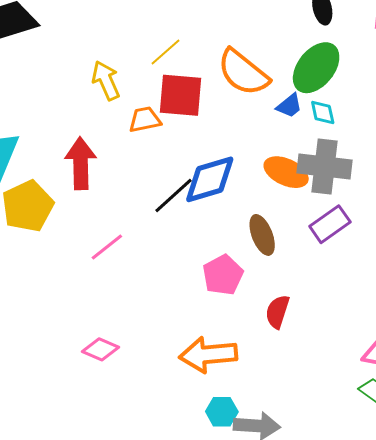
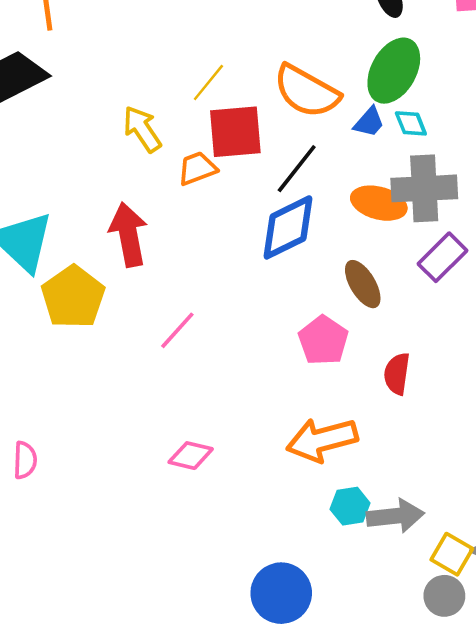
black line: (174, 195) -> (297, 169), moved

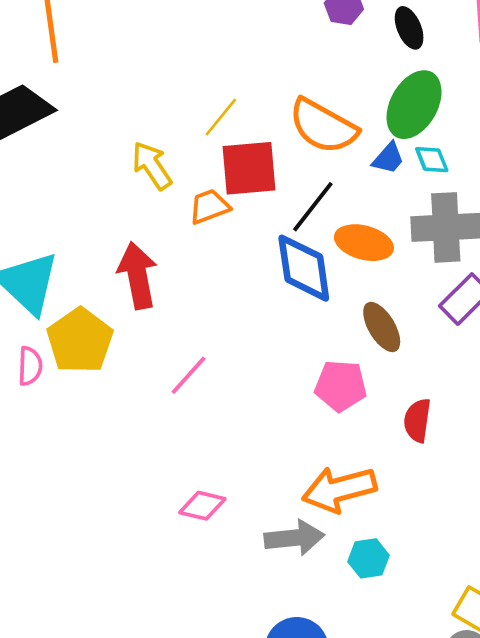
orange ellipse: (379, 203) -> (364, 243), moved
blue diamond: (288, 227) -> (304, 268), turned -72
pink pentagon: (323, 340) -> (341, 386), turned -30
pink semicircle: (25, 460) -> (30, 366), moved
gray arrow: (395, 516) -> (294, 538), moved

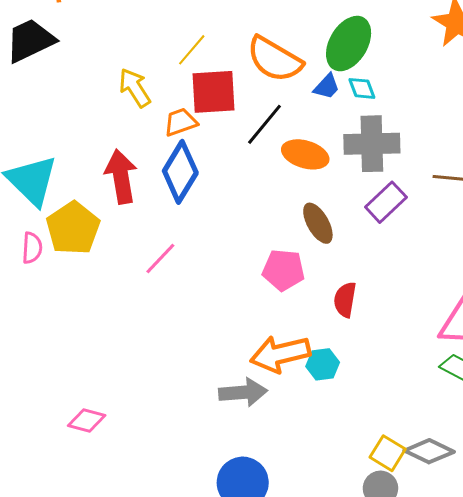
blue diamond: (304, 268) -> (180, 172), moved, turned 38
pink diamond: (202, 506) -> (87, 420), moved
cyan hexagon: (368, 558) -> (323, 364), moved

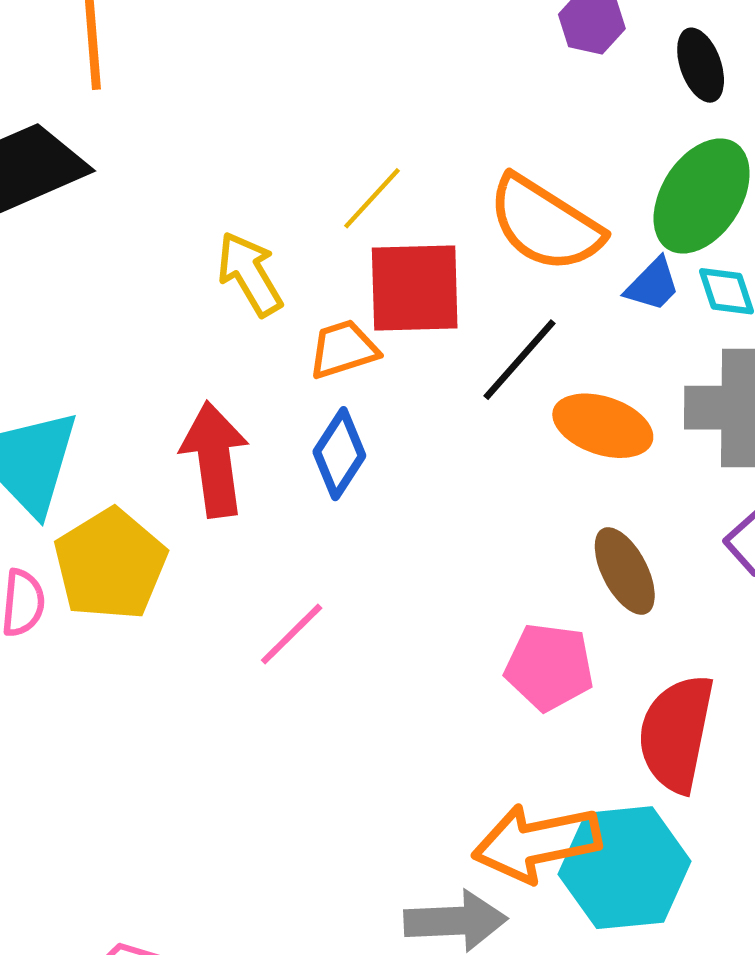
blue diamond: (180, 172) -> (339, 454), size x0.7
red semicircle: (345, 300) -> (676, 733), size x1.6
cyan hexagon: (323, 364) -> (625, 868), size x1.8

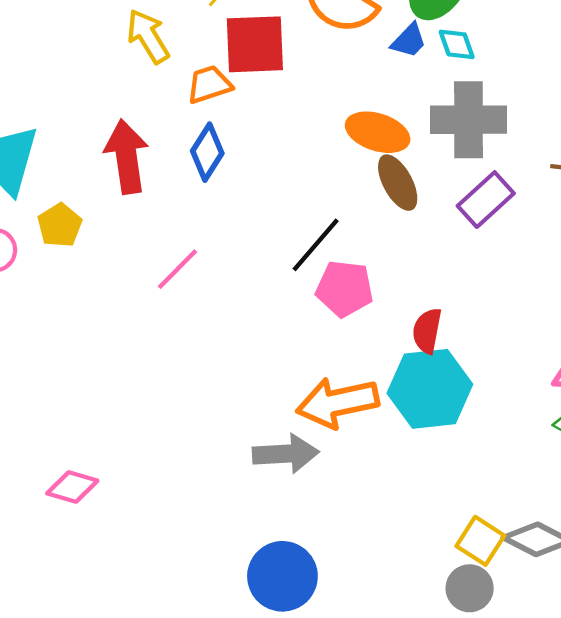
black line: (519, 360) -> (316, 245), moved
yellow pentagon: (110, 564) -> (60, 225), size x0.6
brown ellipse: (625, 571) -> (398, 183), moved
red semicircle: (676, 733) -> (427, 331), size x0.6
cyan hexagon: (625, 868) -> (430, 389), moved

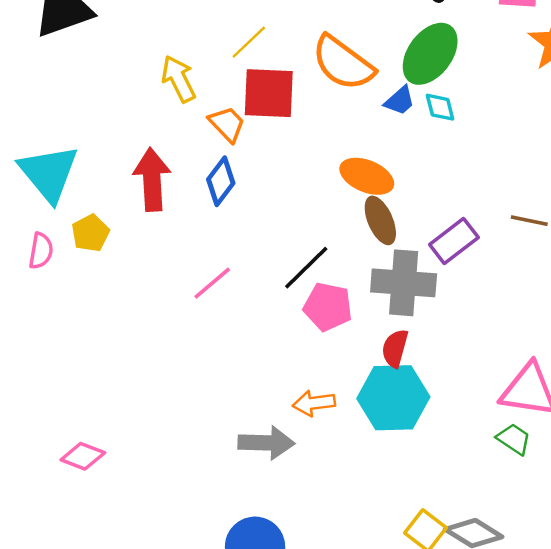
orange trapezoid: (209, 84) -> (227, 124), turned 60
gray cross: (468, 120) -> (404, 283), moved
pink line: (178, 269) -> (212, 283), moved
orange arrow: (338, 403) -> (314, 403), size x0.6

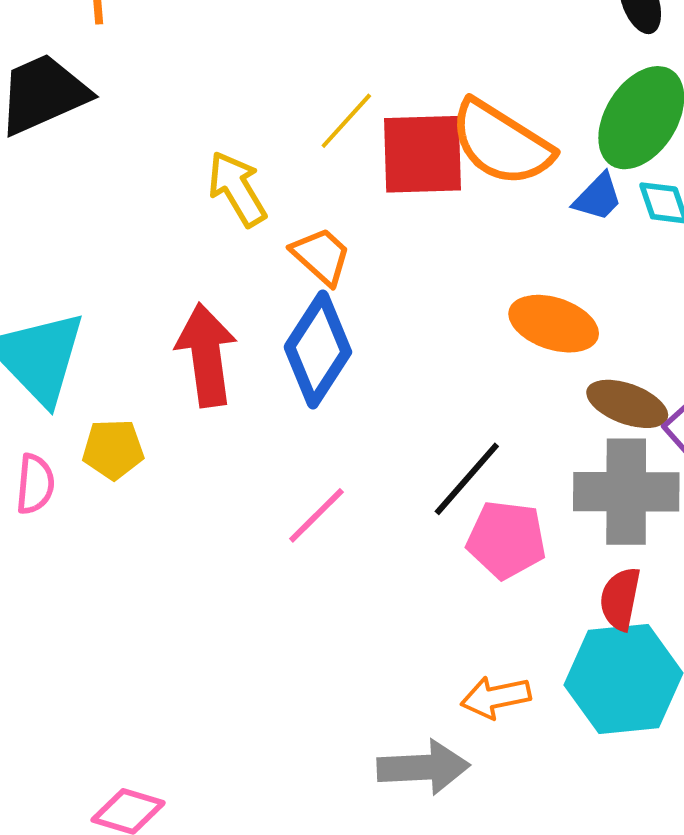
red square: (269, 93) -> (423, 154), moved
blue diamond: (221, 181) -> (318, 350), size x1.4
brown ellipse: (380, 220) -> (627, 404), moved, turned -42
yellow pentagon: (90, 233) -> (113, 449), turned 30

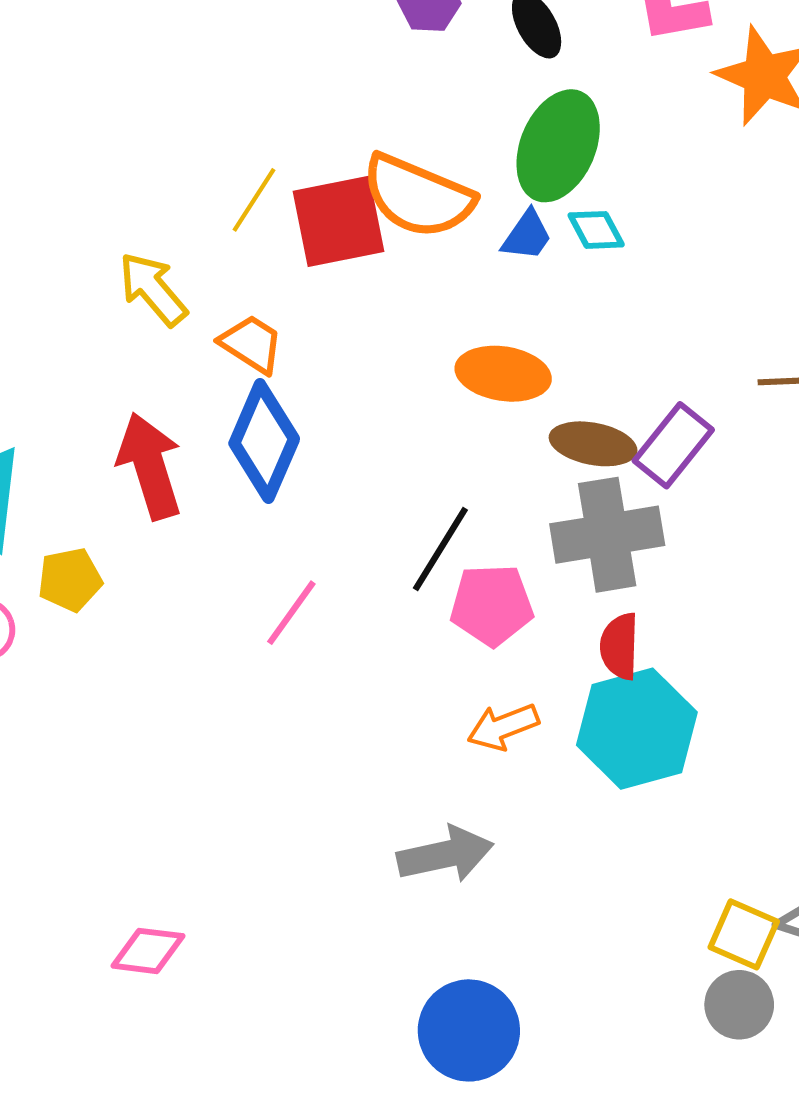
orange arrow: (496, 697) -> (503, 727), moved

